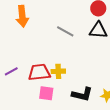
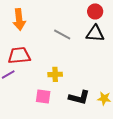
red trapezoid: (39, 72) -> (19, 55), moved

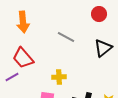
black triangle: (95, 33) -> (103, 48), moved, turned -42
red trapezoid: (19, 55) -> (23, 58), turned -125

